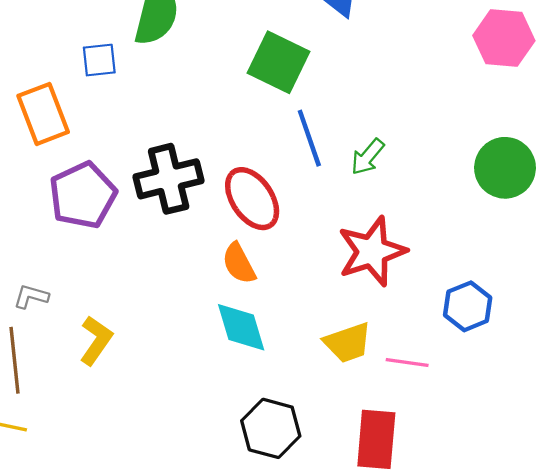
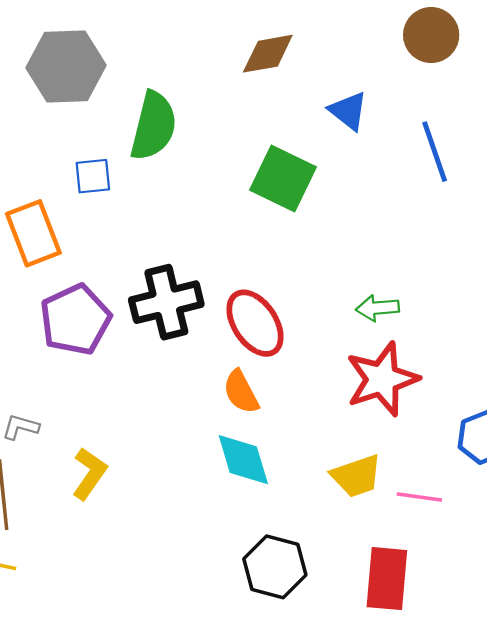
blue line: (309, 138) -> (435, 152), moved
green arrow: (368, 157) -> (377, 308), moved, turned 45

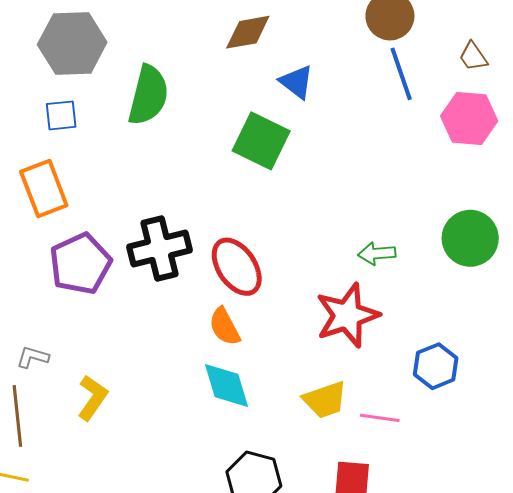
blue triangle: (348, 111) -> (297, 82), moved
blue line: (435, 152) -> (401, 74), moved
blue square: (93, 176) -> (61, 115), moved
green arrow: (377, 308) -> (377, 254), moved

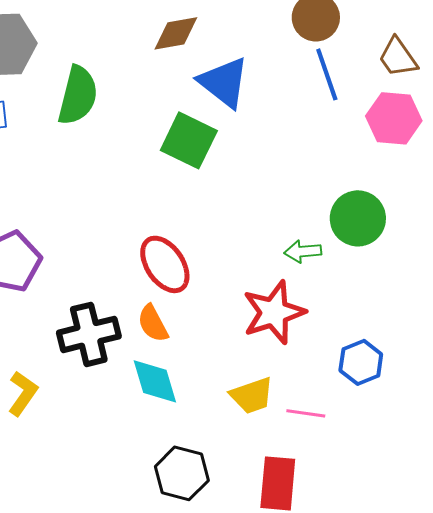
brown trapezoid: (473, 57) -> (398, 57), size x1.4
blue triangle: (297, 82) -> (224, 82), size x1.5
green circle: (470, 238) -> (358, 218), moved
black cross: (160, 248) -> (89, 334), moved

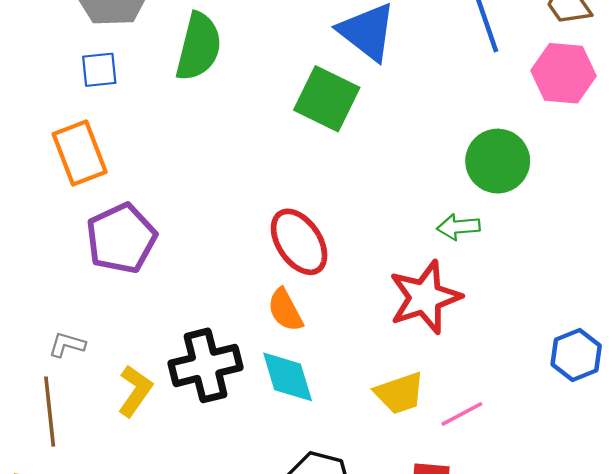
green circle: (358, 218) -> (498, 161), moved
black cross: (89, 334) -> (206, 365), moved
blue hexagon: (361, 362) -> (576, 355), moved
pink line: (306, 413) -> (462, 414), turned -36

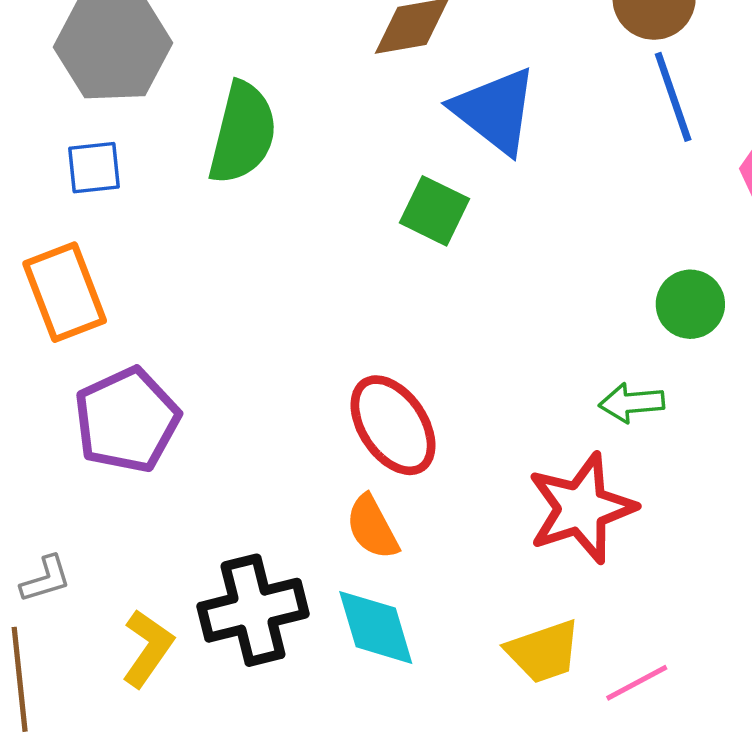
green square: (327, 99) -> (434, 211), size x0.7
green circle: (498, 161) -> (690, 304), size x0.7
gray L-shape: (67, 345) -> (46, 579), turned 147

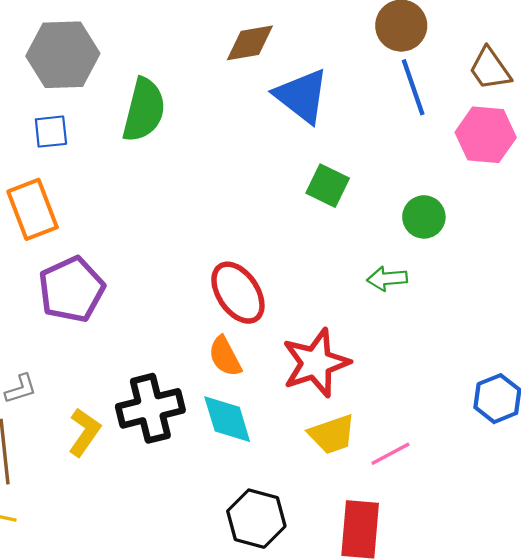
green square: (434, 211) -> (328, 186), moved
red star: (581, 508) -> (316, 363), moved

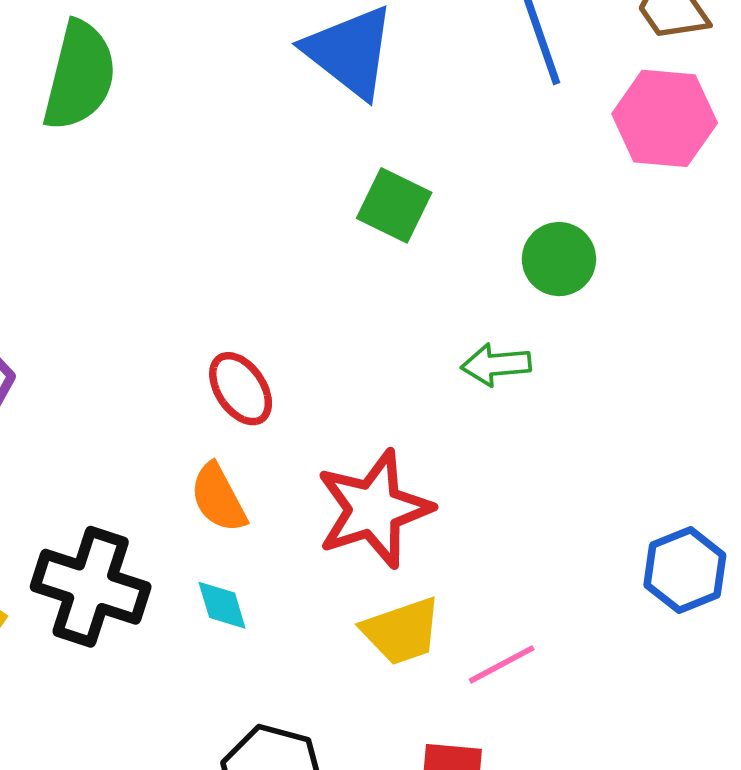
red ellipse: (238, 293) -> (241, 389), size x0.7
black cross: (150, 408) -> (91, 587), turned 32
cyan diamond: (227, 419) -> (222, 605), size x0.6

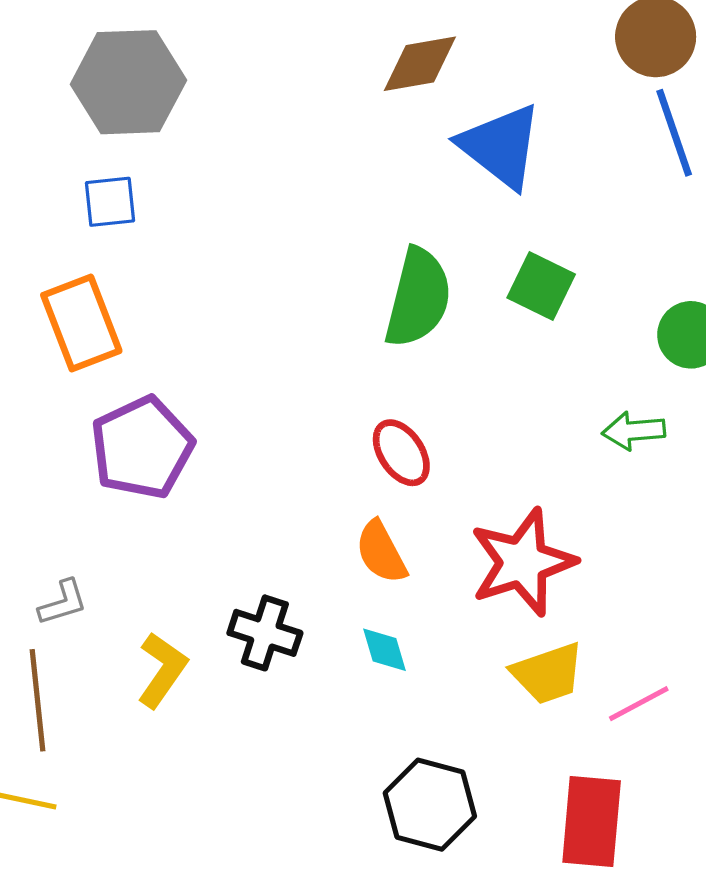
green semicircle: (80, 76) -> (418, 298), moved
black cross: (91, 587) -> (265, 633), size x0.7

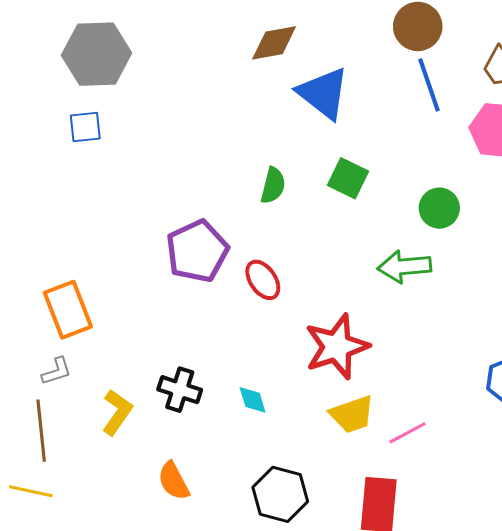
green semicircle: (418, 298) -> (273, 185), size x0.6
orange rectangle: (81, 323) -> (68, 310), moved
green arrow: (634, 431) -> (404, 267), size x1.4
purple pentagon: (142, 448) -> (197, 251), moved
orange semicircle: (381, 552) -> (174, 481), moved

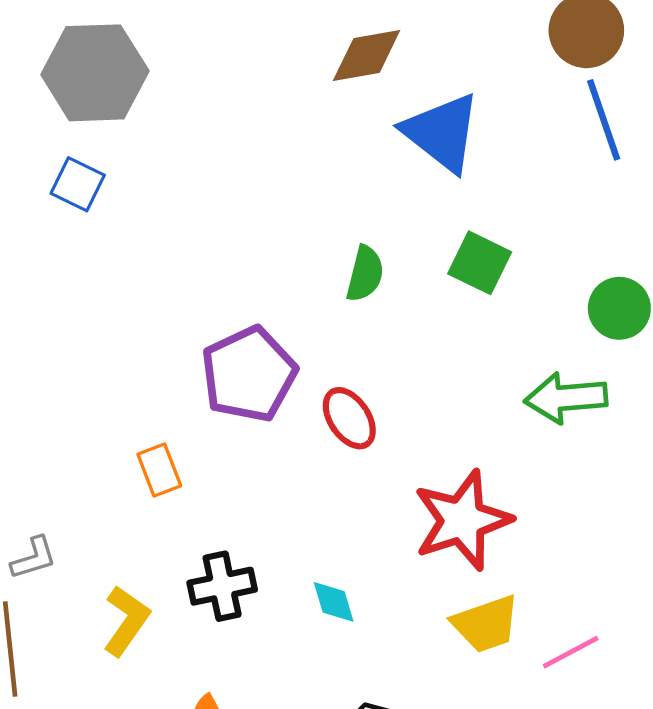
blue square: (85, 127) -> (78, 184), turned 32
orange rectangle: (68, 310) -> (159, 470), moved, size x0.6
black cross: (180, 390) -> (222, 586), turned -30

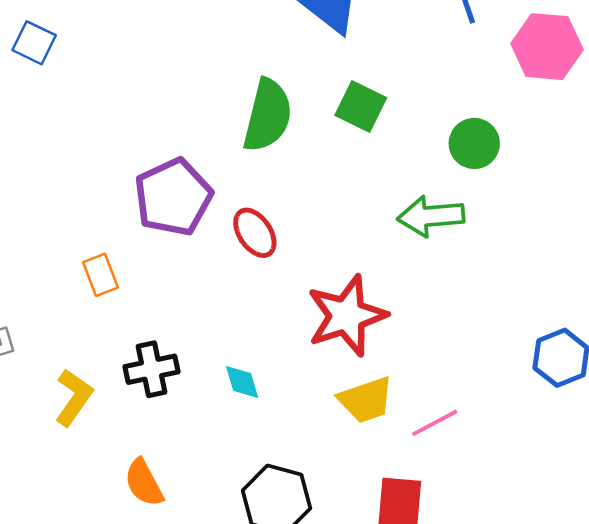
green semicircle: (365, 274) -> (268, 115), size x1.6

